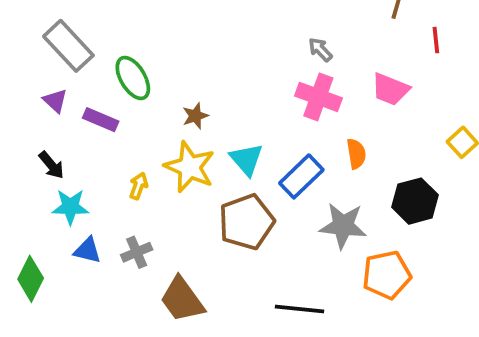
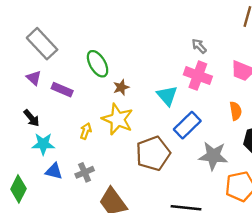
green ellipse: (133, 78) -> (98, 64), moved
orange semicircle: (356, 154) -> (236, 111), moved
cyan triangle: (246, 159) -> (167, 96), moved

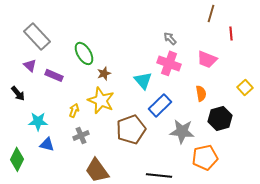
black arrow: (31, 118) -> (18, 93), moved
gray cross: (85, 172) -> (81, 135), moved

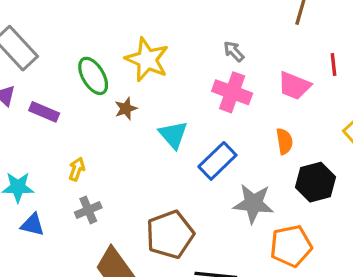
red line: (231, 33) -> (333, 64), moved
cyan triangle: (143, 80) -> (173, 135), moved
yellow star: (101, 100) -> (147, 60), moved
brown pentagon: (131, 129) -> (170, 235), moved

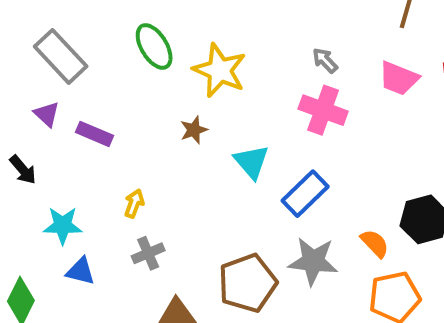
green ellipse: (93, 76) -> (154, 46), moved
pink trapezoid: (294, 86) -> (399, 78), moved
orange semicircle: (284, 141) -> (375, 243), moved, turned -35
gray star: (253, 203) -> (313, 261), moved

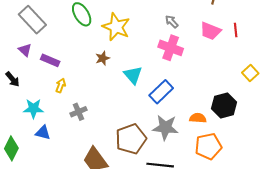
yellow arrow: (134, 204) -> (61, 86), moved
orange semicircle: (375, 243) -> (198, 118), turned -42
gray cross: (148, 253) -> (78, 112), moved

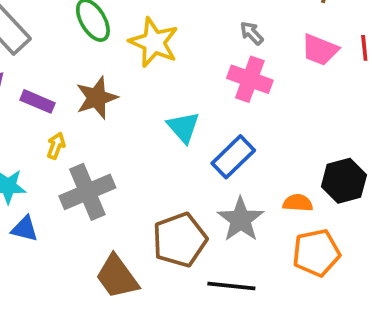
brown star: (103, 58) -> (97, 98), moved, size x1.6
gray cross: (78, 112) -> (87, 192), size x1.8
gray star: (165, 127) -> (241, 220), turned 30

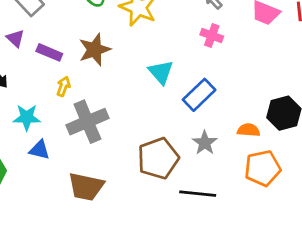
pink cross: (250, 79) -> (212, 35), size x0.7
gray star: (241, 220) -> (205, 143), size x0.7
brown trapezoid: (117, 277) -> (86, 187), moved, turned -42

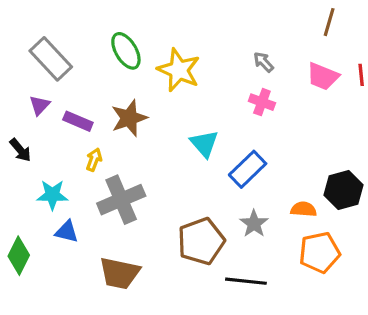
purple triangle: (15, 38) -> (40, 105), turned 30

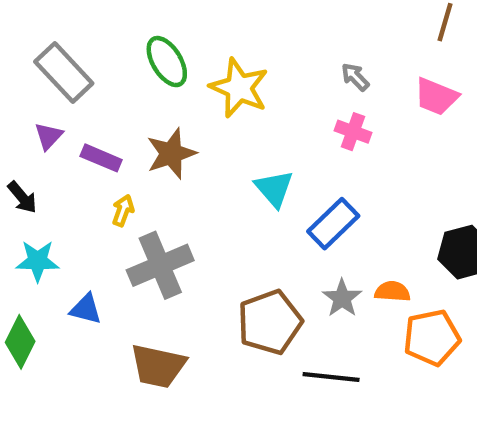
cyan star: (52, 195) -> (38, 261), moved
orange semicircle: (304, 209) -> (392, 292), moved

